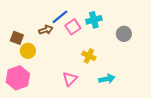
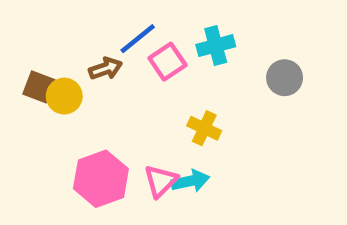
yellow circle: (28, 51) -> (64, 96), moved
pink hexagon: (18, 78) -> (101, 179), moved
cyan arrow: (107, 79) -> (190, 181), moved

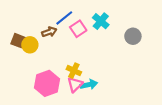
cyan cross: (216, 46) -> (101, 21), turned -35
yellow cross: (204, 128) -> (74, 71), moved

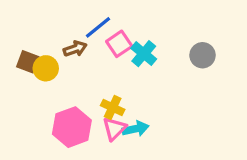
cyan cross: (101, 21) -> (144, 54), moved

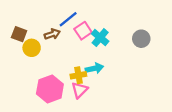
brown square: (28, 62) -> (19, 34), moved
yellow cross: (113, 108) -> (78, 75), turned -35
cyan arrow: (136, 129) -> (94, 68), moved

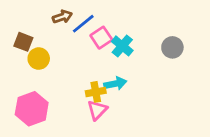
brown arrow: (52, 34) -> (62, 17), moved
pink hexagon: (50, 89) -> (32, 109), moved

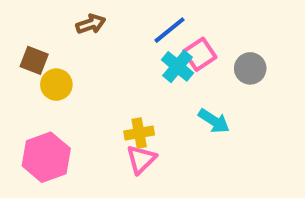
blue line: (83, 24) -> (169, 30), moved
pink square: (101, 38) -> (200, 54), moved
cyan arrow: (115, 84) -> (214, 121), moved, turned 45

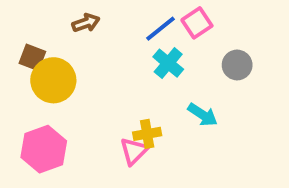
pink square: (200, 54) -> (197, 23), moved
yellow circle: (56, 85) -> (53, 80), size x1.5
yellow cross: (139, 133) -> (147, 134), moved

